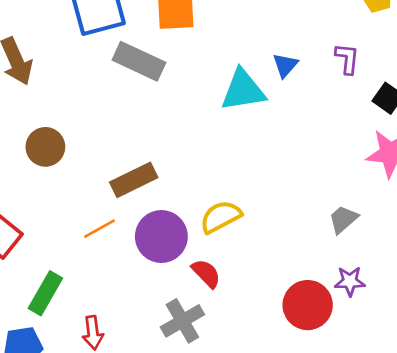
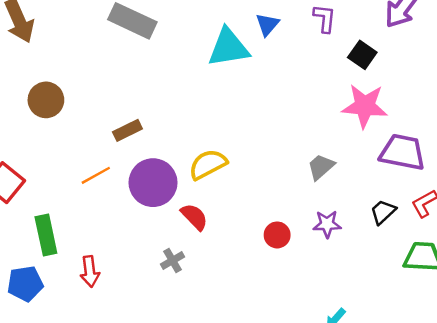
brown rectangle: (134, 180) -> (127, 130), size x0.7
green rectangle: (45, 293) -> (46, 235), turned -42
red circle: (308, 305) -> (277, 235), moved, size x0.6
gray cross: (182, 321) -> (172, 261), size x0.6

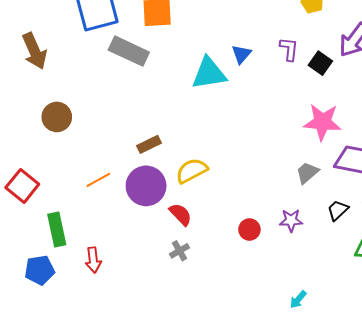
black square: (362, 55) -> (320, 63), moved
brown rectangle: (127, 130) -> (149, 144), moved
gray trapezoid: (321, 167) -> (307, 173), moved
gray cross: (172, 261) -> (179, 251), moved

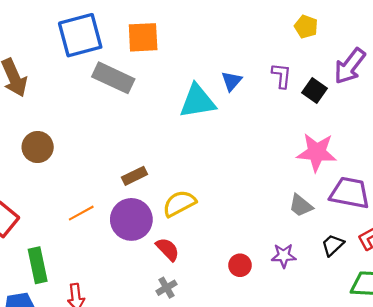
gray trapezoid: (307, 173) -> (301, 206), turned -100

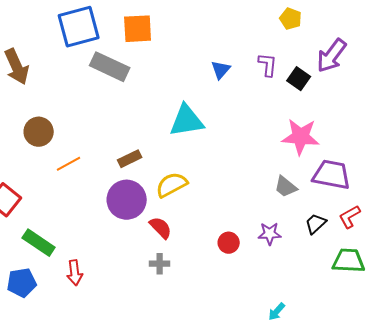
cyan triangle: (197, 101) -> (187, 121), moved
orange line: (81, 213) -> (69, 164), moved
green rectangle: (38, 265) -> (39, 243), turned -44
gray cross: (166, 288) -> (160, 264), turned 30

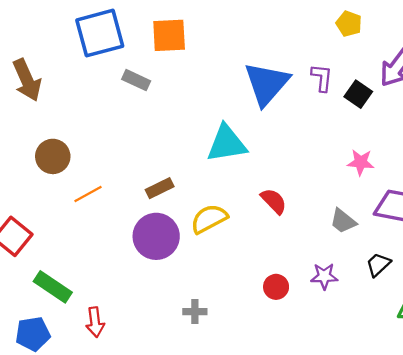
gray rectangle: (110, 67) -> (136, 80), size x0.6
blue triangle: (221, 70) -> (267, 84), size x2.0
pink star: (301, 137) -> (361, 162), size x0.6
red semicircle: (161, 228) -> (274, 201), moved

